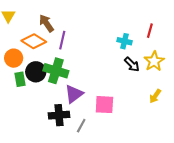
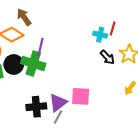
red line: (150, 31) -> (113, 28), moved
purple line: (62, 40) -> (40, 47), moved
purple triangle: (74, 94) -> (58, 103), moved

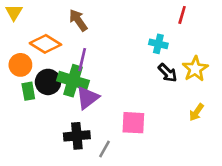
brown arrow: (24, 17) -> (78, 20), moved
red line: (113, 28) -> (182, 15), moved
purple triangle: (58, 103) -> (87, 98), moved

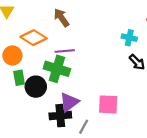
purple line: (82, 60) -> (65, 51), turned 72
black circle: (48, 82) -> (36, 87), moved
purple triangle: (87, 98) -> (69, 102), moved

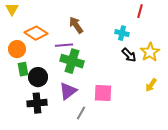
brown arrow: (61, 18) -> (76, 25), moved
green cross: (57, 69) -> (72, 61), moved
black cross: (60, 116) -> (37, 103), moved

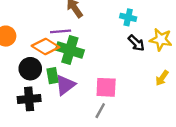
orange diamond: (36, 33) -> (45, 47), moved
yellow star: (150, 52) -> (161, 40), turned -30
green rectangle: (23, 69) -> (52, 76), moved
gray line: (81, 113) -> (100, 111), moved

